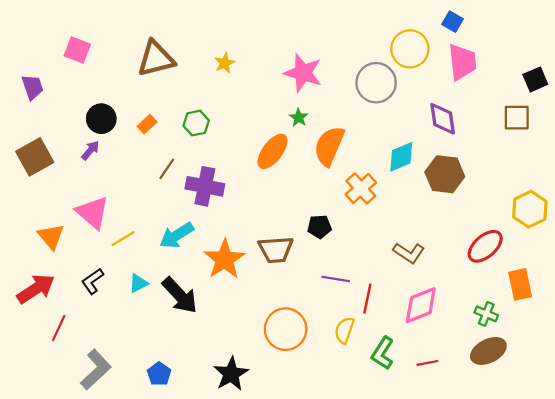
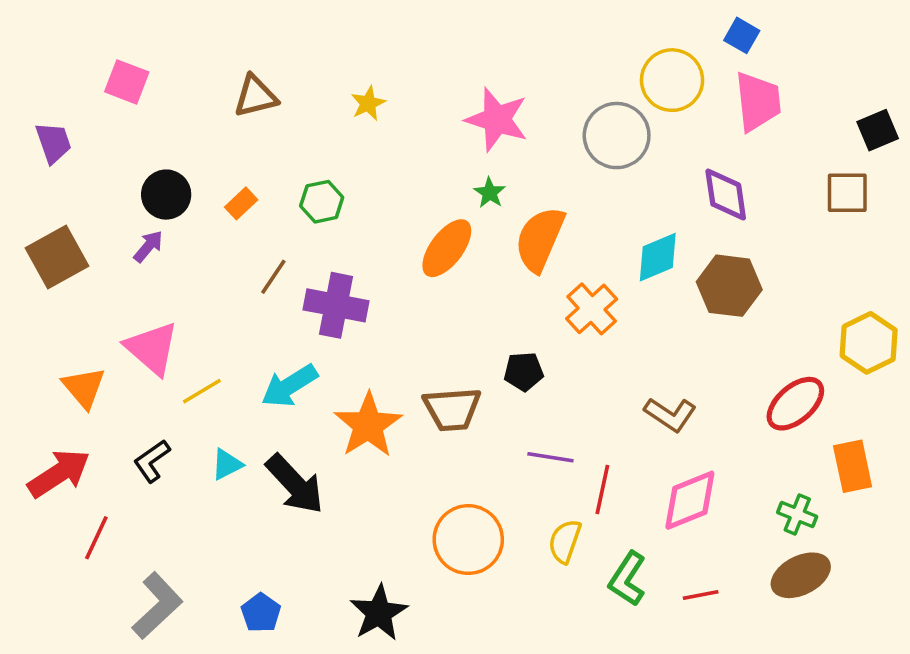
brown triangle: (156, 59) -> (256, 96), size x0.7

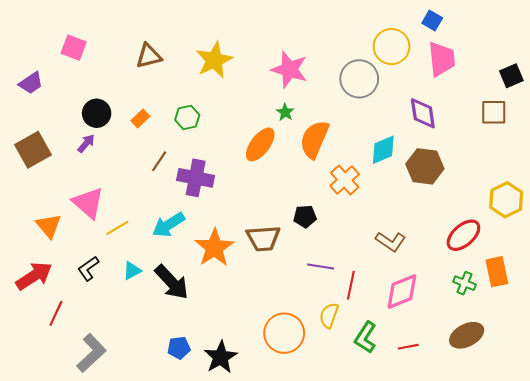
yellow star: (368, 103) -> (214, 60), size x1.8
purple trapezoid: (54, 143) -> (31, 83), turned 75
green cross: (797, 515) -> (465, 283), moved
orange circle: (468, 540) -> (284, 333), moved
blue pentagon: (261, 613) -> (179, 348), moved, turned 30

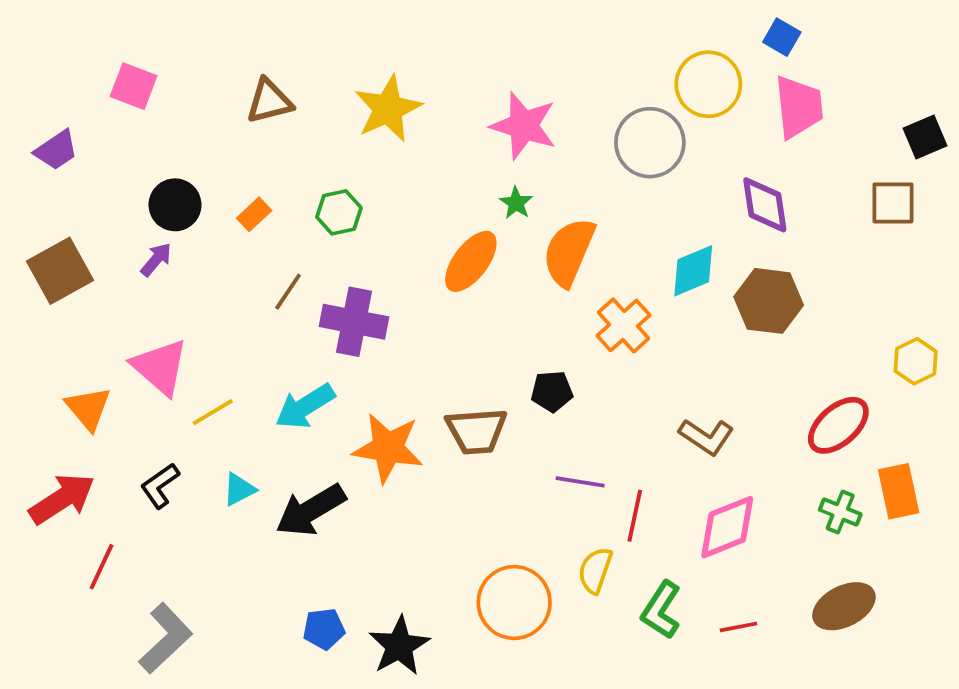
yellow hexagon: (506, 200) -> (916, 361), size x0.7
orange star: (214, 248) -> (388, 448), turned -30
black arrow: (172, 282) -> (311, 510), turned 102

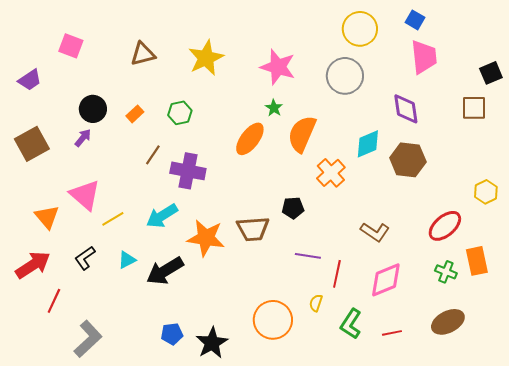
yellow circle: (708, 84) -> (360, 29), moved
yellow semicircle: (595, 570) -> (316, 303), size x0.7

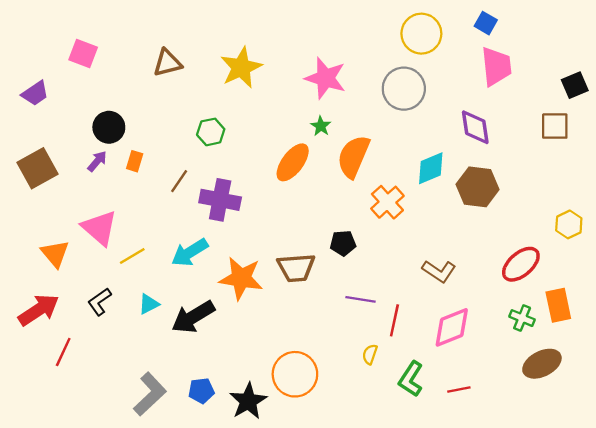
orange rectangle: (135, 114) -> (135, 161), moved, turned -30
orange circle: (273, 320) -> (295, 374), moved
brown ellipse: (448, 322) -> (542, 364), moved
gray L-shape: (88, 339) -> (150, 394), moved

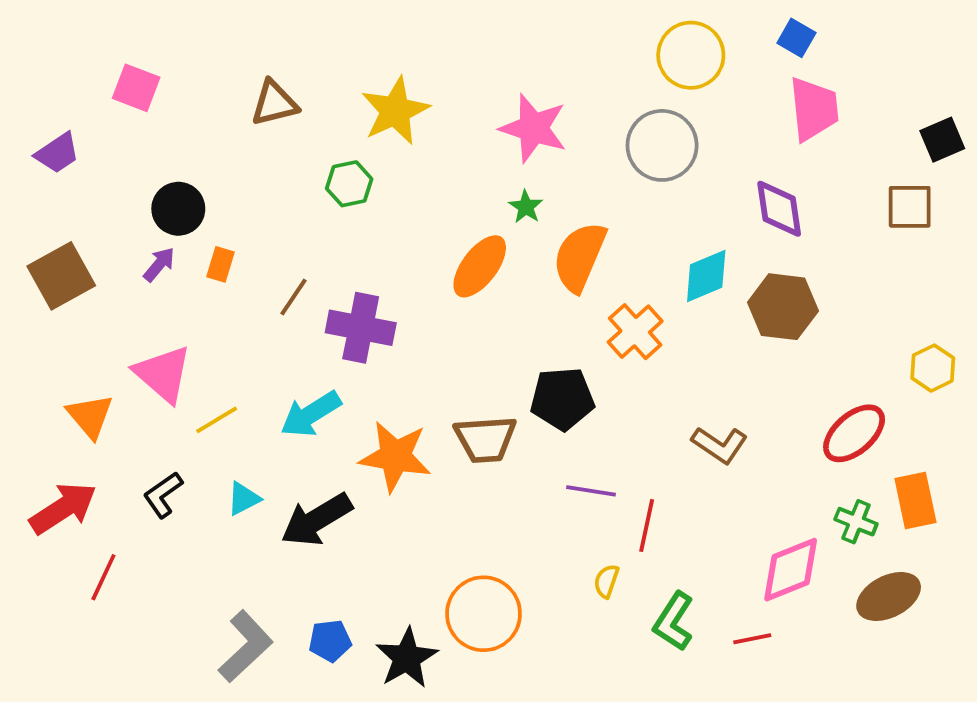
green hexagon: (211, 132) -> (349, 184), moved
black pentagon: (343, 243) -> (562, 399), size x1.5
pink diamond: (452, 327) -> (791, 570), moved

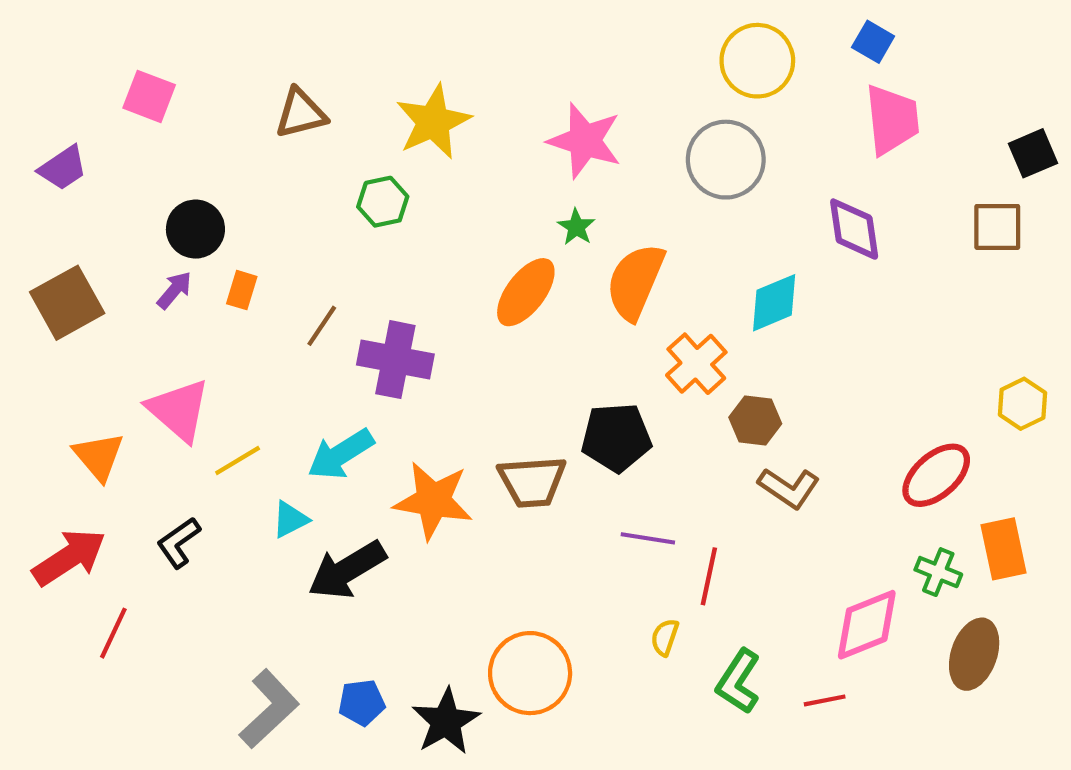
brown hexagon: (783, 307) -> (755, 421), moved, size x0.7
cyan triangle: (244, 499) -> (290, 519), moved
brown ellipse: (889, 596) -> (974, 654), turned -44

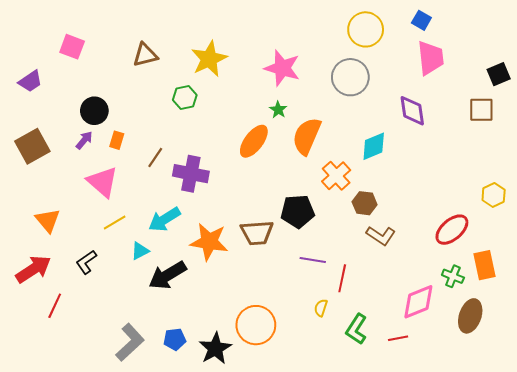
pink triangle: (179, 410) -> (102, 182), moved

